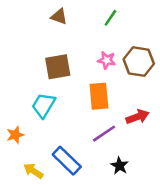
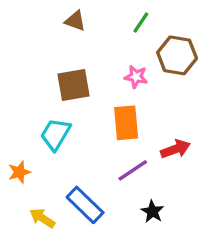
brown hexagon: (139, 62) -> (177, 55), moved

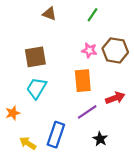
brown hexagon: (177, 55) -> (115, 50), moved
brown square: (74, 85) -> (35, 57), moved
blue rectangle: (85, 205) -> (56, 135), turned 65

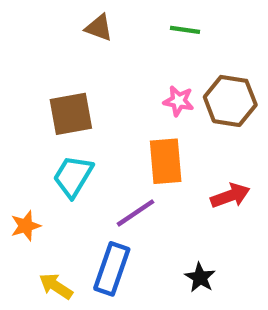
green line: (93, 15) -> (185, 30), turned 64
purple line: (87, 112) -> (135, 213), moved

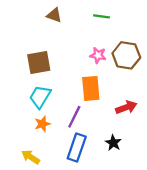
purple line: (135, 213) -> (74, 117), turned -30
orange star: (26, 226) -> (42, 124), moved
blue rectangle: (112, 269) -> (77, 148), moved
black star: (200, 278) -> (113, 143), moved

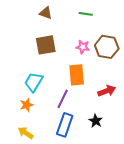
brown square: (39, 62) -> (46, 45), moved
orange star: (42, 124) -> (27, 105), moved

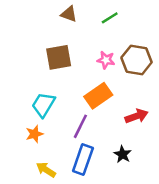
brown triangle: (46, 13) -> (69, 14), moved
green line: (86, 14) -> (110, 18), turned -40
orange rectangle: (77, 75) -> (98, 96), turned 60
yellow arrow: (26, 133) -> (46, 170), moved

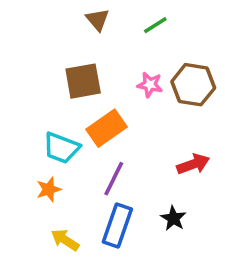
brown triangle: (69, 14) -> (97, 20), turned 30
orange rectangle: (98, 96) -> (107, 128), moved
cyan trapezoid: (43, 105) -> (61, 148), turned -100

